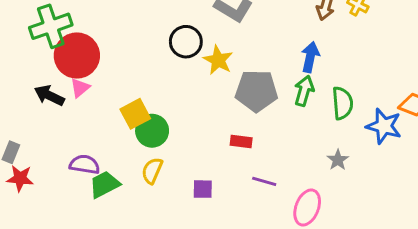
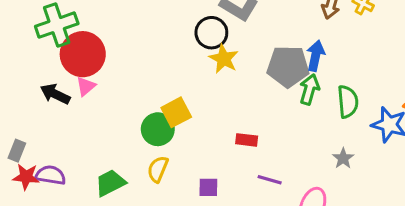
black circle: (186, 42) -> (211, 33), moved
gray pentagon: (256, 91) -> (288, 66), moved
yellow square: (135, 114) -> (176, 112), moved
purple semicircle: (85, 165) -> (51, 175), moved

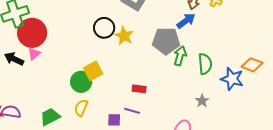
black circle: (211, 33) -> (104, 28), moved
blue arrow: (316, 56) -> (186, 21), moved, turned 42
purple line: (270, 180) -> (132, 111), moved

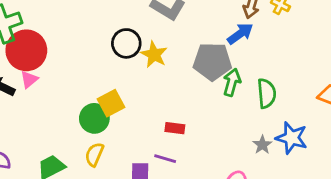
blue star: (232, 79) -> (292, 138), moved

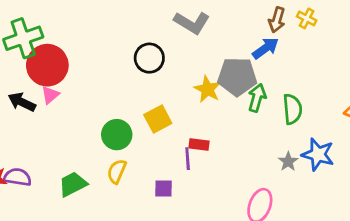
yellow star: (154, 55) -> (207, 89), moved
yellow square: (111, 103) -> (158, 119), moved
purple line: (165, 159) -> (188, 159), moved, turned 70

